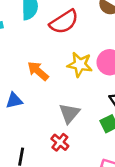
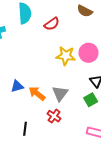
red semicircle: (64, 22) -> (52, 24), size x0.7
orange arrow: (38, 71) -> (37, 94), moved

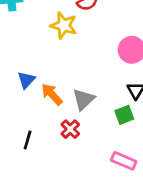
yellow star: (66, 56) -> (64, 25), moved
blue triangle: (17, 86) -> (26, 80), turned -40

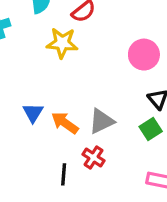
gray triangle: (84, 99) -> (101, 121), turned 30
black line: (28, 140) -> (64, 174), moved

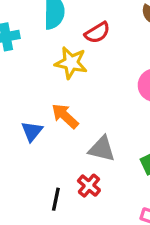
gray triangle: (101, 121) -> (102, 149), turned 32
orange arrow: (65, 123) -> (65, 116), moved

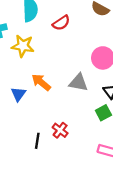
yellow star: (71, 63) -> (23, 46), moved
gray triangle: (102, 149) -> (78, 83), moved

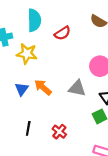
blue triangle: (18, 94) -> (22, 89), moved
black line: (37, 141) -> (28, 128), moved

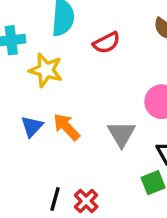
gray triangle: (77, 88) -> (122, 134), turned 42
black line: (28, 128) -> (55, 199), moved

